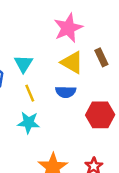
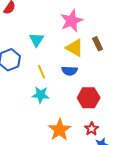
cyan triangle: (23, 64) -> (37, 40), moved
red hexagon: (100, 115) -> (89, 98), moved

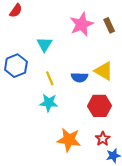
brown rectangle: (98, 44) -> (109, 25), moved
yellow triangle: (75, 48) -> (104, 71), moved
orange star: (60, 130) -> (69, 140), turned -30

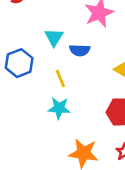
blue semicircle: (79, 77) -> (80, 50), moved

